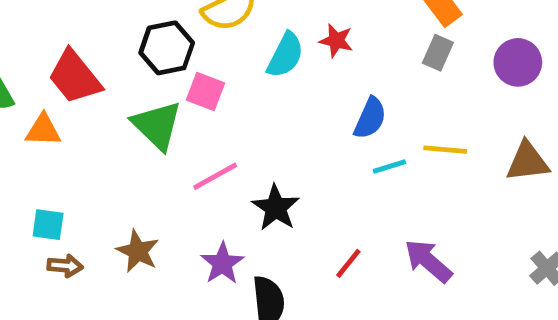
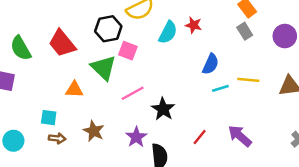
gray rectangle: (438, 53) -> (245, 31), turned -56
orange triangle: (43, 130) -> (74, 90), moved

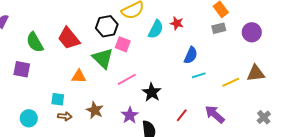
gray rectangle: (245, 31) -> (219, 28), turned -72
yellow line: (248, 80) -> (231, 82), moved, turned -30

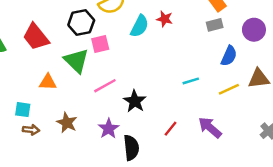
pink square: (123, 44) -> (100, 44), turned -35
blue semicircle: (191, 55) -> (229, 56), moved

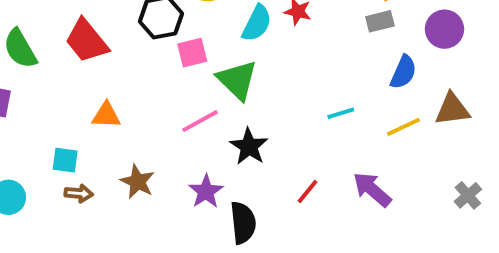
green triangle: (76, 61) -> (237, 80), moved

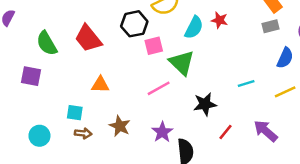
black star: (249, 146) -> (205, 104), moved, turned 30

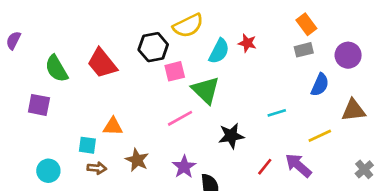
orange triangle: (100, 85) -> (113, 126), moved
yellow line: (285, 92) -> (320, 136), moved
red line: (226, 132) -> (265, 167), moved

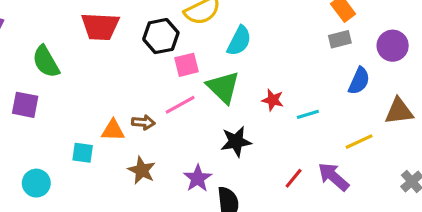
red star: (247, 43) -> (273, 100), moved
red trapezoid: (102, 63) -> (100, 26), moved, turned -48
pink line: (180, 118) -> (180, 105), moved
black star: (231, 136) -> (236, 142), moved
brown arrow: (97, 168) -> (143, 122), moved

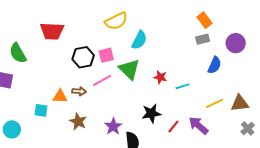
black hexagon: (161, 36) -> (83, 57), moved
brown triangle: (399, 111) -> (240, 103), moved
black star: (236, 142) -> (151, 113), moved

